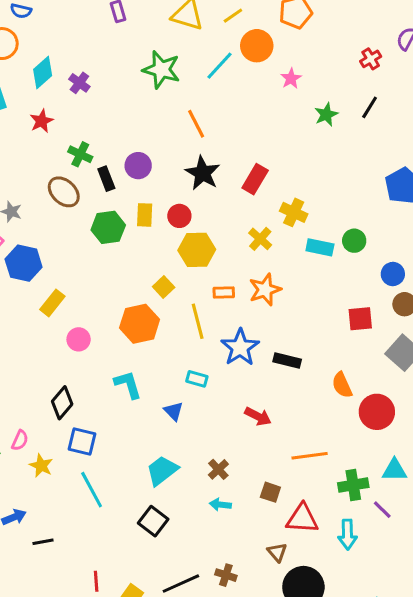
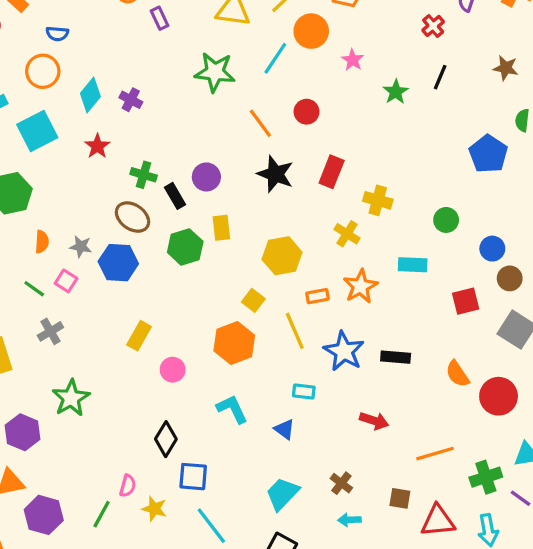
red circle: (179, 216) -> (307, 112), moved
cyan rectangle: (320, 247) -> (413, 265), moved
blue hexagon: (24, 263) -> (118, 263), moved

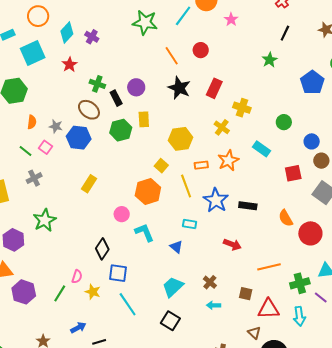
green star: (396, 92) -> (270, 60), moved
cyan rectangle: (413, 265) -> (261, 149), turned 30
pink circle: (173, 370) -> (122, 214), moved

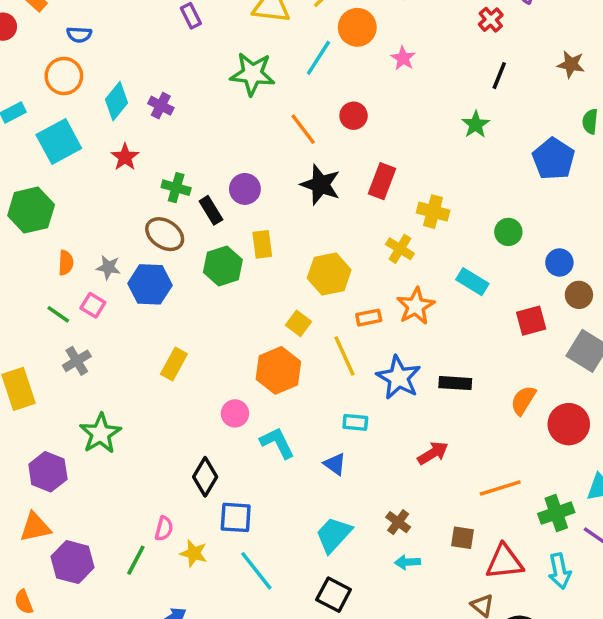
orange semicircle: (286, 218) -> (523, 400), turned 66
red arrow: (232, 244) -> (433, 453), turned -48

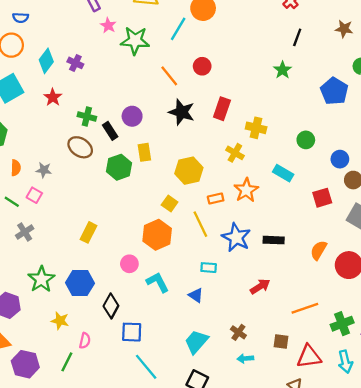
pink star: (403, 58) -> (108, 25), moved
blue hexagon: (150, 284) -> (80, 283), moved
yellow star: (194, 553) -> (60, 321), moved

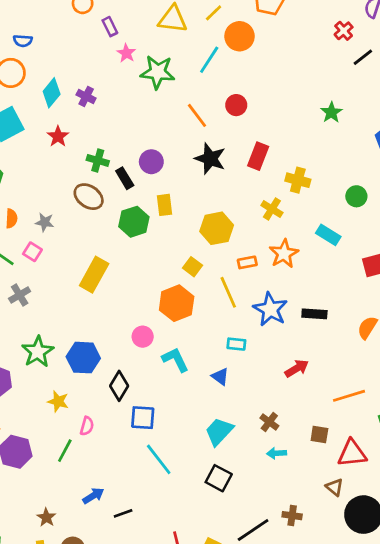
black line: (297, 37) -> (363, 57), moved, turned 30
yellow rectangle: (88, 232) -> (94, 275), moved, size x1.4

